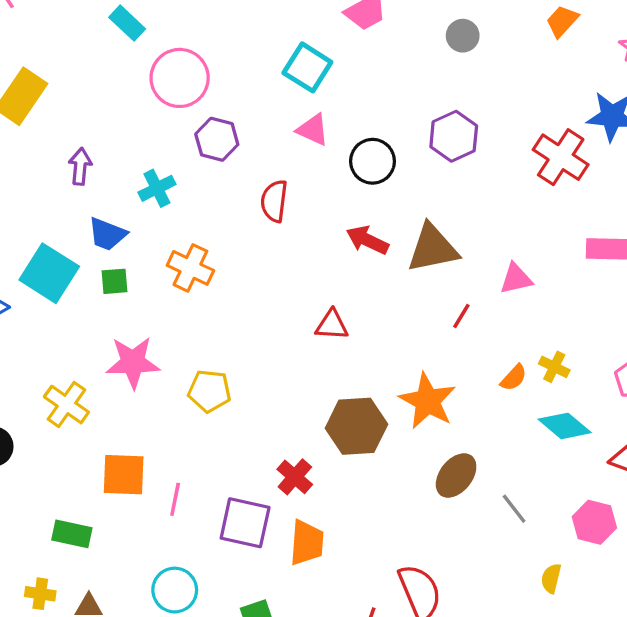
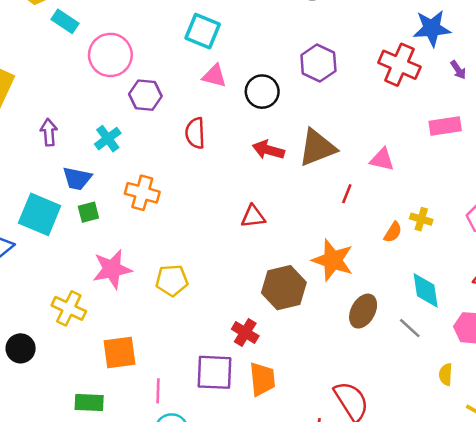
pink triangle: (516, 279) -> (382, 159), turned 35
cyan diamond: (565, 426) -> (426, 290), moved, turned 51
pink line: (175, 499) -> (158, 391), moved

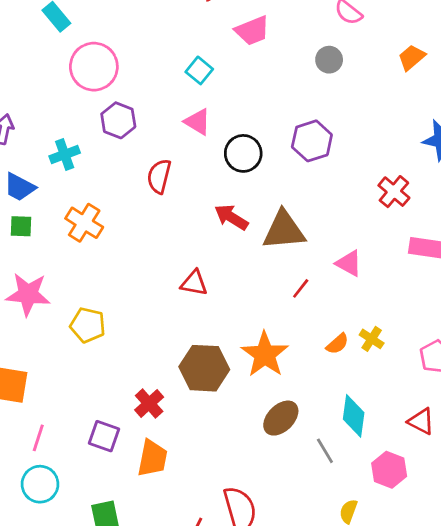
cyan square: (203, 31) -> (199, 70), size x0.7
red cross: (399, 65) -> (394, 192), moved, size x0.7
purple square: (215, 372) -> (104, 436), size x0.7

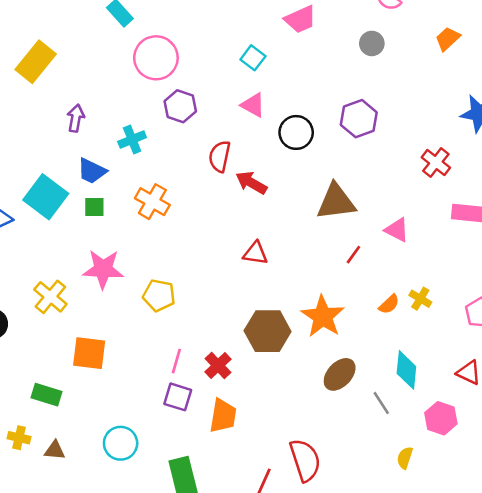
red arrow: (231, 217) -> (251, 183), moved
pink line: (38, 438) -> (176, 361), moved

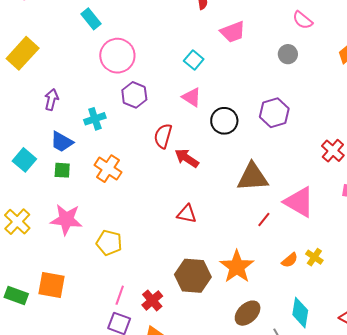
cyan square: (46, 197) -> (24, 160), size x0.7
pink triangle: (397, 230) -> (299, 202), size x1.6
yellow cross: (50, 297) -> (17, 222), moved
green rectangle: (47, 395) -> (16, 295), moved

